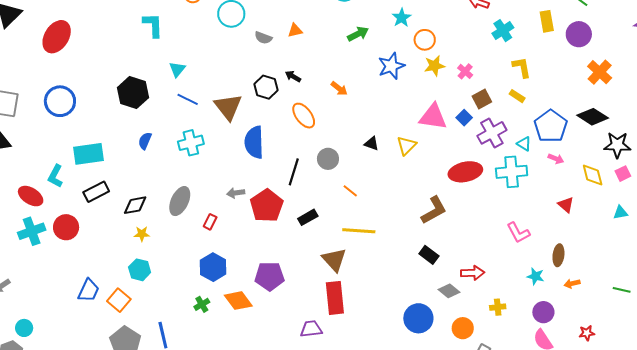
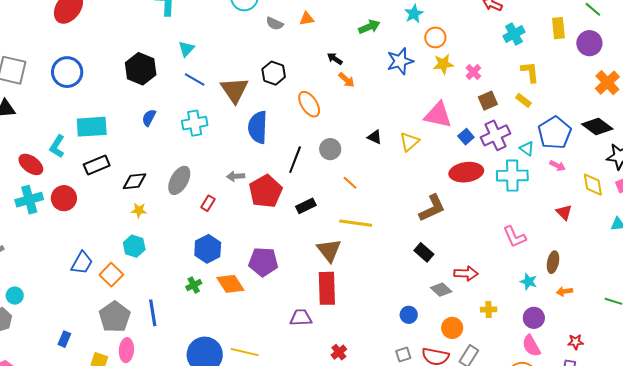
black arrow: (293, 76) -> (335, 59), moved
blue square: (464, 118) -> (466, 137), moved
blue circle: (418, 318) -> (409, 315), size x0.6

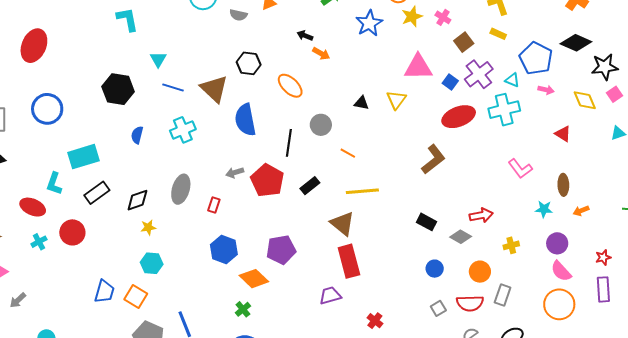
cyan cross: (29, 200) -> (39, 242), size x0.6
black rectangle: (424, 252) -> (427, 222), moved
green cross: (194, 285) -> (243, 309), moved

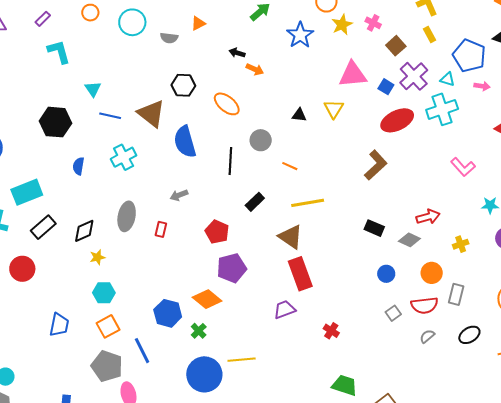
yellow rectangle: (498, 34) -> (430, 34), turned 42
red pentagon: (267, 180) -> (217, 232), moved, size x0.7
blue hexagon: (224, 249) -> (168, 313), moved
orange square: (136, 296) -> (108, 326), moved, turned 35

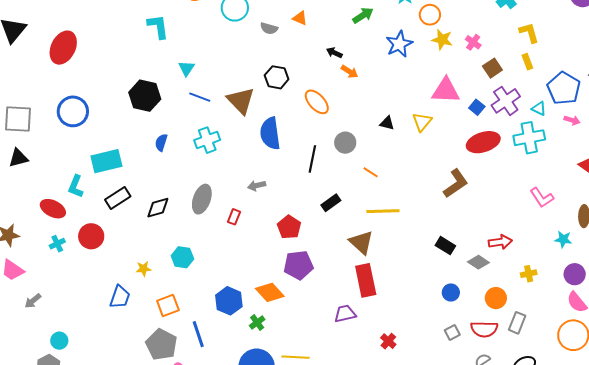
orange triangle: (198, 23) -> (300, 18), turned 42
yellow star: (342, 25) -> (442, 40), turned 30
yellow star: (97, 257) -> (144, 269), moved
cyan hexagon: (104, 293) -> (182, 257), moved

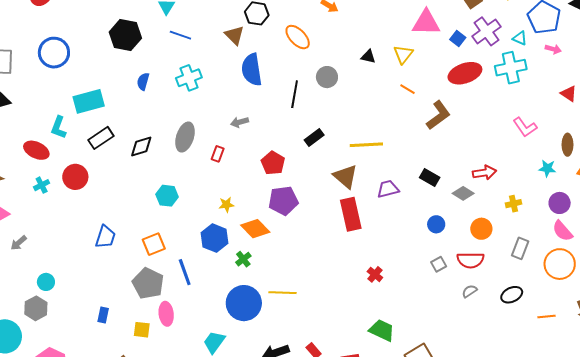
brown triangle: (241, 101) -> (234, 35), moved, size x0.7
orange line: (371, 172) -> (407, 89), moved
yellow star: (144, 269) -> (226, 205), moved
purple trapezoid: (345, 314) -> (388, 189), moved
gray rectangle: (517, 323) -> (520, 248), moved

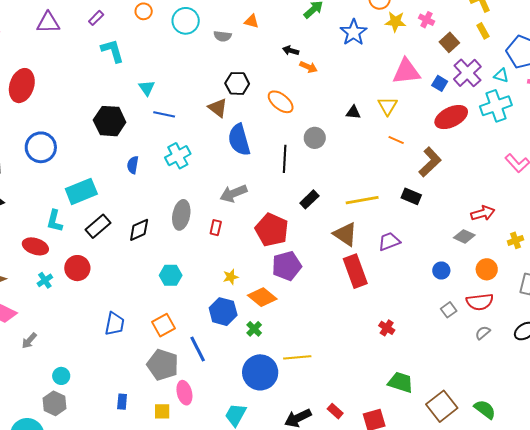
gray arrow: (240, 122) -> (234, 193), size x1.5
red pentagon: (273, 163) -> (272, 230), size x1.4
black rectangle: (430, 178) -> (411, 196), moved

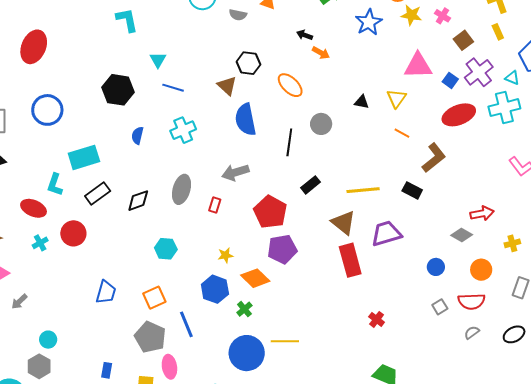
purple trapezoid: (389, 241) -> (386, 233), size x1.4

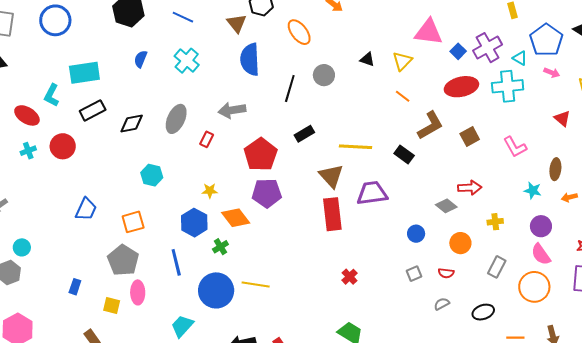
brown square: (463, 40) -> (470, 136), moved
cyan cross: (183, 130) -> (187, 61), turned -35
red semicircle: (471, 301) -> (446, 273), size x0.6
blue line: (186, 324) -> (176, 262), moved

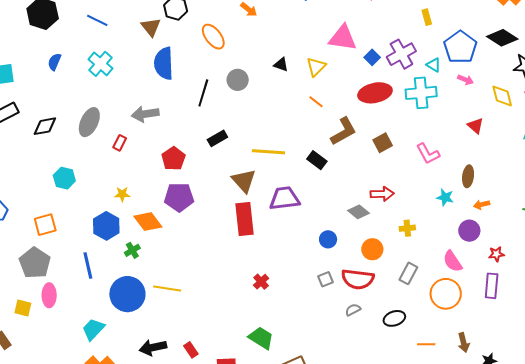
red pentagon: (261, 154) -> (173, 159), size x0.7
purple circle: (541, 226) -> (469, 231), moved
red semicircle: (446, 273) -> (358, 279), size x2.0

